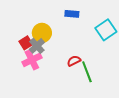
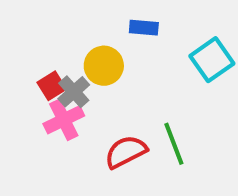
yellow circle: (42, 33) -> (104, 66), moved
red semicircle: (74, 61) -> (126, 152), moved, size x1.5

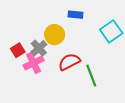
red square: (52, 86) -> (18, 50), moved
red semicircle: (126, 152) -> (69, 62), moved

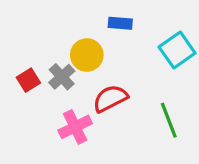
pink cross: (34, 63) -> (75, 127), moved
green line: (91, 75) -> (169, 120), moved

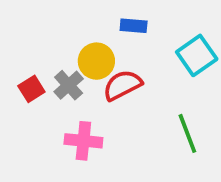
red semicircle: (110, 98) -> (122, 85), moved
pink cross: (75, 127) -> (83, 141), turned 32

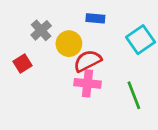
gray cross: (69, 85) -> (41, 30), moved
pink cross: (83, 141) -> (87, 83), moved

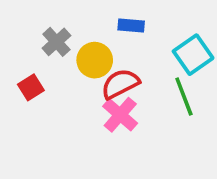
pink cross: (87, 83) -> (120, 115), turned 35
green line: (134, 95) -> (184, 97), moved

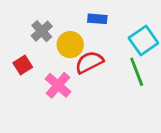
pink cross: (120, 115) -> (58, 85), moved

